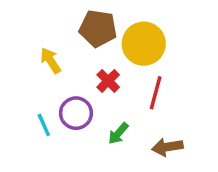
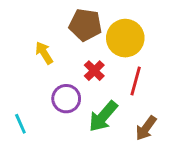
cyan line: (44, 125) -> (20, 124), moved
green arrow: (118, 133) -> (103, 116), size x1.6
brown arrow: (167, 147) -> (146, 128), turned -45

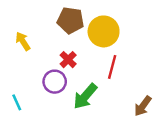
yellow arrow: (44, 53) -> (23, 41), moved
red cross: (94, 71) -> (68, 60), moved
brown arrow: (146, 128) -> (143, 106), moved

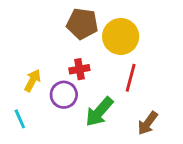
yellow arrow: (23, 41) -> (33, 81), moved, turned 60
red cross: (68, 60) -> (79, 69), turned 35
brown arrow: (143, 106) -> (148, 123), moved

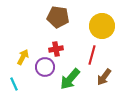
yellow circle: (121, 36) -> (102, 26), moved
brown arrow: (148, 123) -> (104, 77), moved

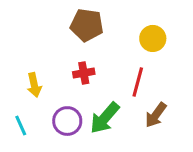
yellow circle: (102, 26) -> (153, 38), size x0.7
yellow arrow: (23, 57) -> (34, 85), turned 140
purple circle: (45, 67) -> (67, 121), moved

